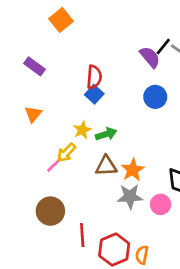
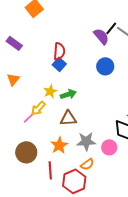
orange star: (133, 170) -> (59, 145), moved
orange semicircle: (142, 255) -> (87, 164), moved, turned -136

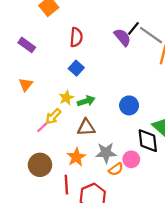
red semicircle: (59, 51) -> (76, 37), moved
blue circle: (105, 66) -> (129, 105), moved
orange semicircle: (87, 164) -> (116, 169), moved

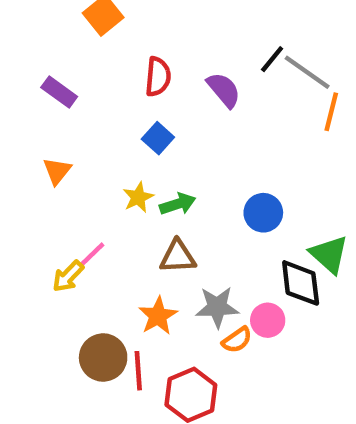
purple semicircle: (122, 37) -> (224, 90), moved
yellow arrow: (53, 116) -> (68, 276), moved
brown circle: (40, 165) -> (103, 358), moved

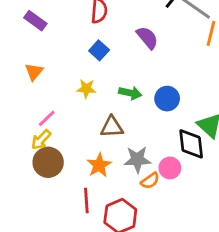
purple semicircle: (224, 90) -> (147, 38), moved
yellow star: (138, 197) -> (86, 89), turned 30
green arrow: (178, 204) -> (130, 93), moved, turned 30
pink line: (92, 254) -> (47, 118), moved
brown circle: (103, 358) -> (48, 162), moved

